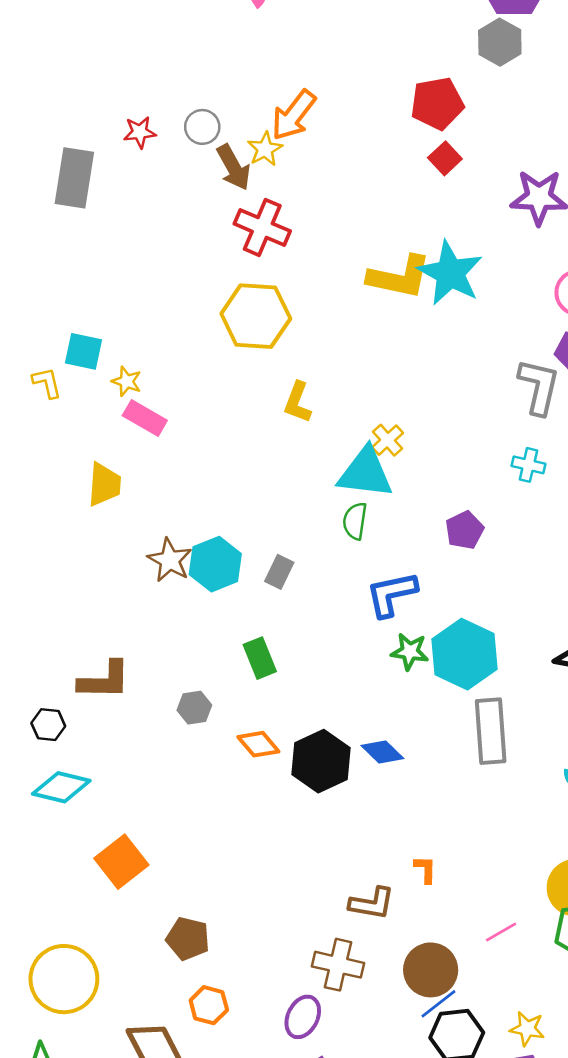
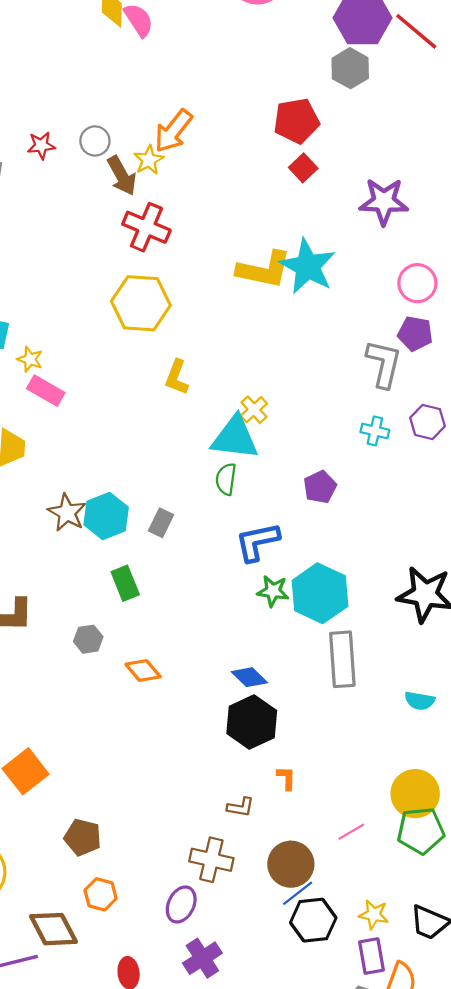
green rectangle: (260, 658) -> (125, 583), moved
black hexagon: (321, 761) -> (252, 722), moved
brown L-shape: (372, 903) -> (240, 807), size x0.7

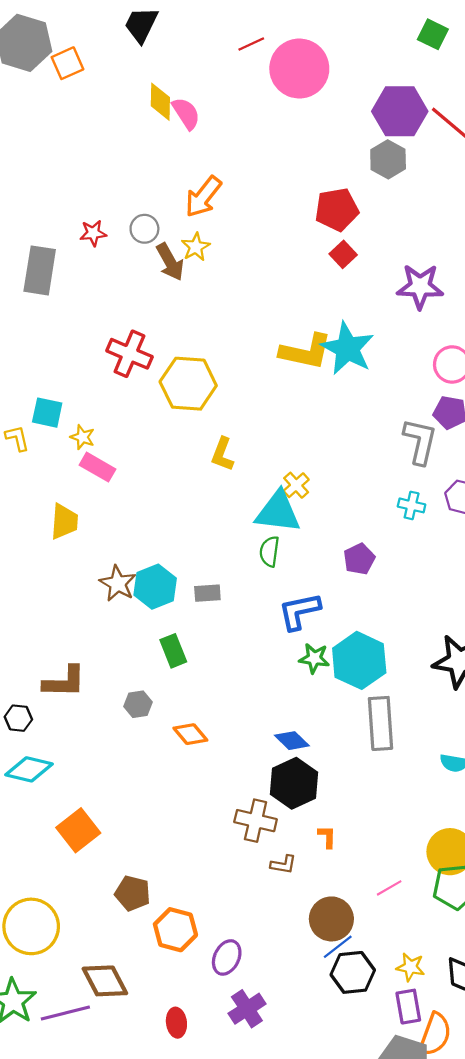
orange arrow: (173, 131) -> (203, 197), moved
red cross: (146, 227) -> (129, 354), moved
gray rectangle: (161, 523) -> (207, 593), turned 60
brown cross: (211, 860) -> (256, 821), moved
orange hexagon: (101, 894) -> (175, 930), moved, size x1.4

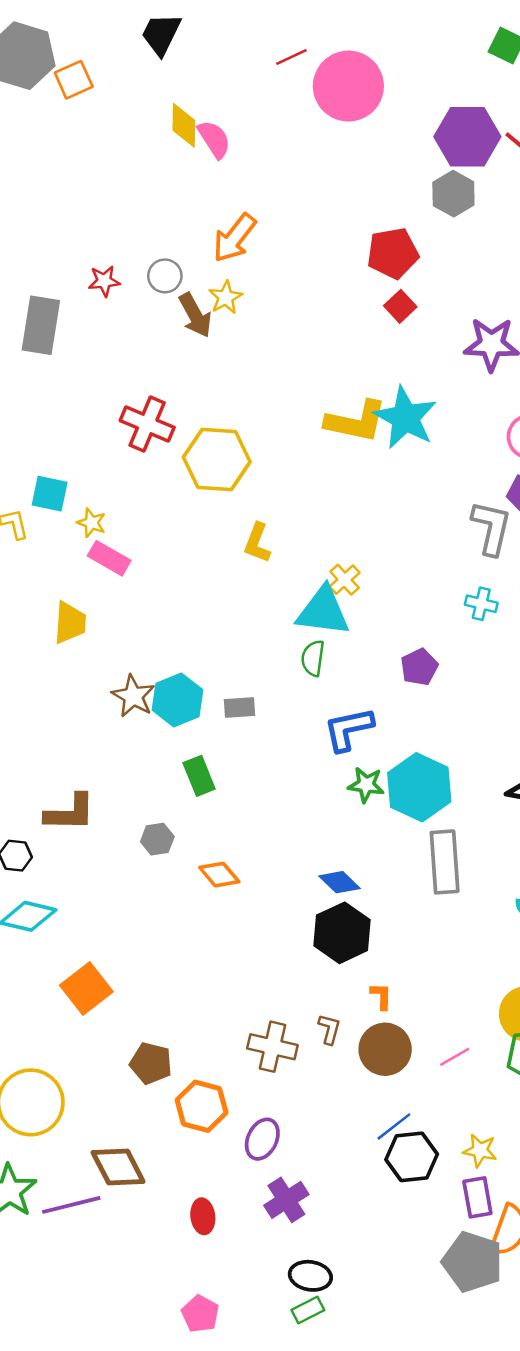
brown cross: (256, 821) -> (272, 1047), moved
brown L-shape: (283, 864) -> (329, 1029), turned -85
brown circle: (331, 919) -> (385, 1049), moved

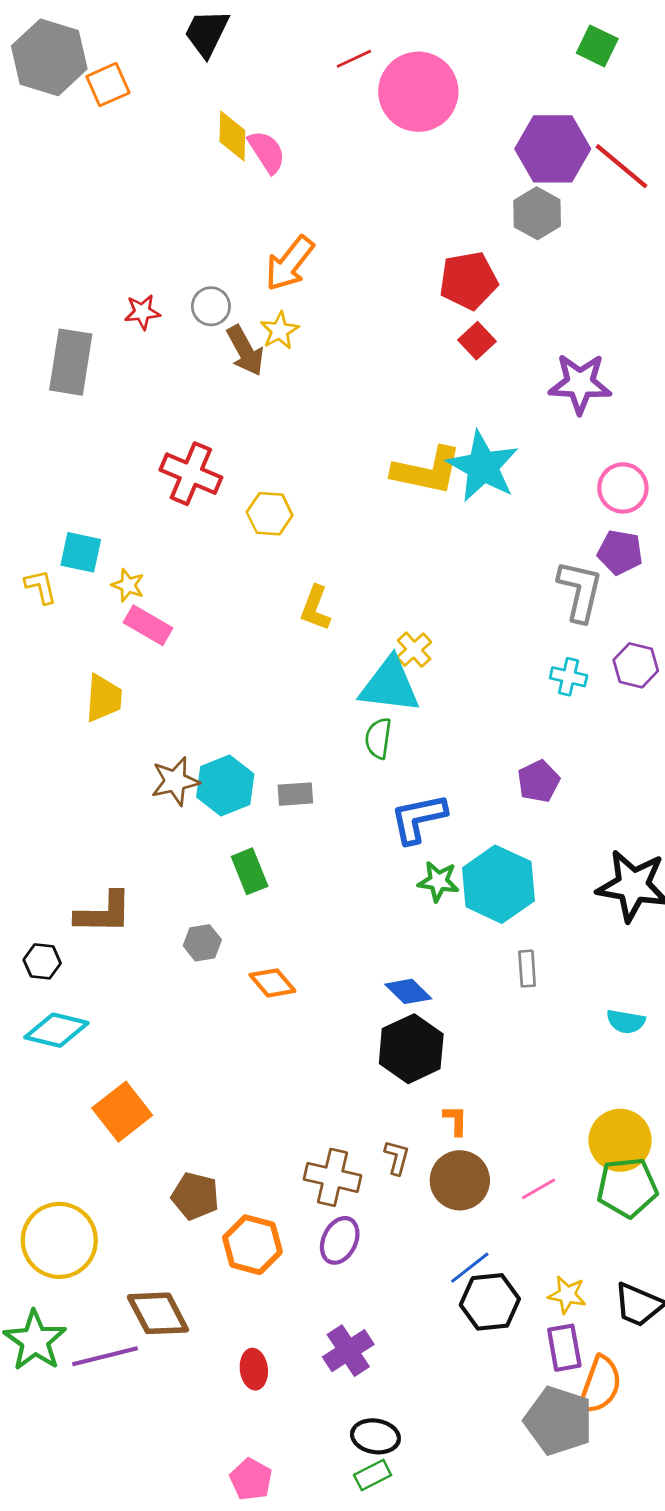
yellow hexagon: (217, 459) -> (270, 514), size x0.6
purple pentagon: (419, 667) -> (539, 781), moved
brown star: (133, 696) -> (175, 781), turned 30
gray rectangle: (445, 862) -> (527, 969), size x0.5
purple ellipse: (262, 1139) -> (340, 1240), moved

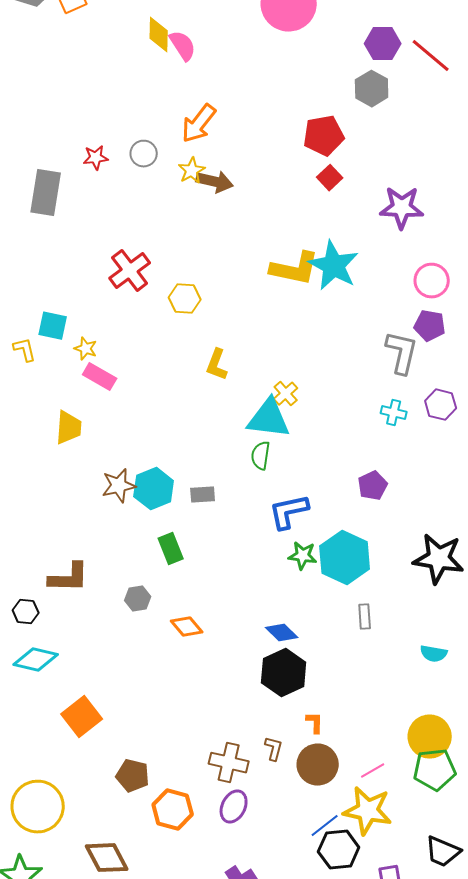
purple hexagon: (553, 149) -> (383, 44), size x0.7
brown arrow: (245, 351) -> (215, 182), moved, turned -48
red cross: (191, 474) -> (130, 271), turned 30
yellow star: (567, 1295) -> (368, 811), moved, size x1.8

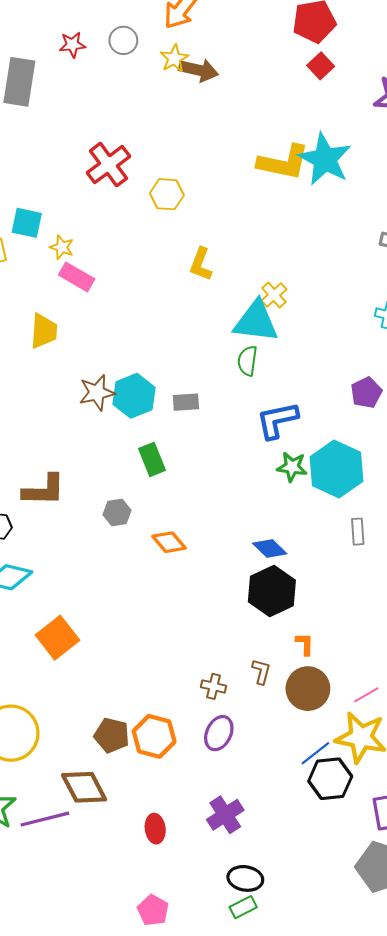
brown cross: (229, 763) -> (214, 686), size x0.6
brown pentagon: (133, 776) -> (112, 735), moved

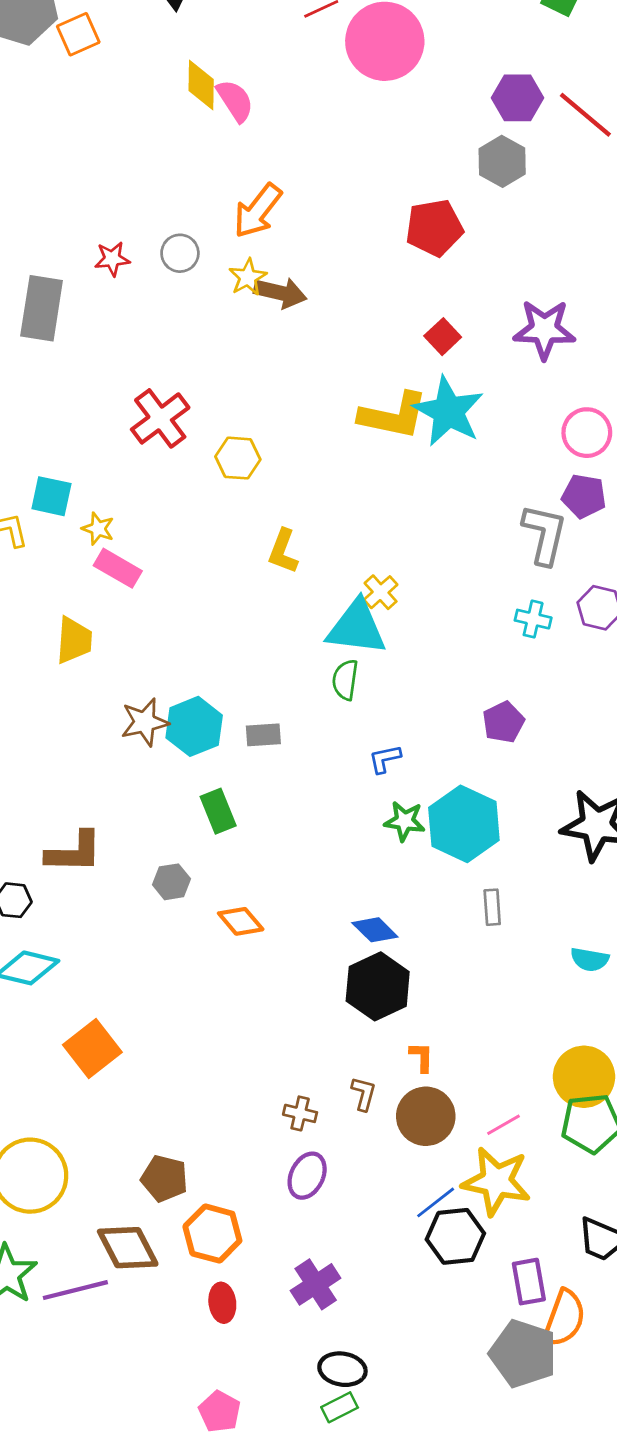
red square: (321, 66) -> (443, 337), moved
blue L-shape: (277, 420) -> (385, 759), size x0.6
orange hexagon: (154, 736) -> (212, 1234), moved

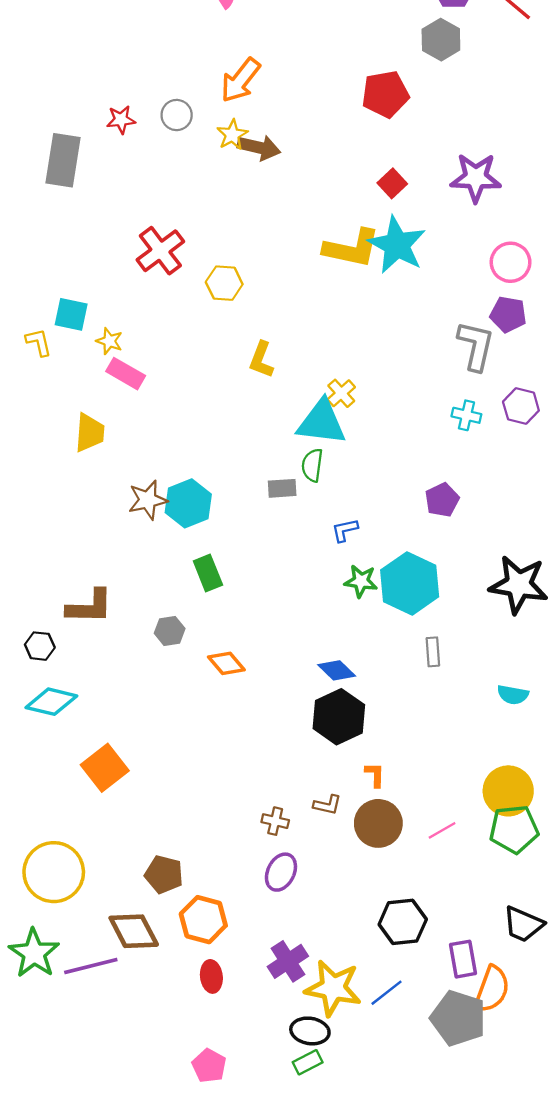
gray rectangle: (263, 735) -> (282, 488), moved
brown L-shape: (364, 1094) -> (327, 805), turned 88
yellow star: (496, 1181) -> (333, 988), moved
blue line: (436, 1202) -> (386, 993), moved

